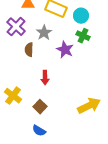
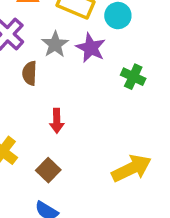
green cross: (83, 36) -> (133, 77), moved
purple star: (65, 50) -> (91, 48), moved

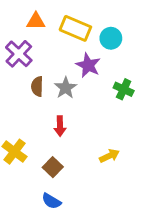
gray star: (55, 44) -> (66, 88), moved
yellow arrow: (131, 168) -> (109, 156), moved, size x0.6

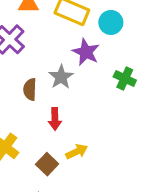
brown semicircle: (37, 86) -> (30, 89), moved
yellow arrow: (109, 156) -> (77, 152), moved

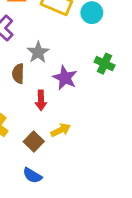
purple star: (86, 52) -> (65, 78), moved
gray star: (61, 77) -> (38, 52), moved

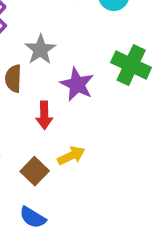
green cross: (105, 64) -> (131, 65), size x1.4

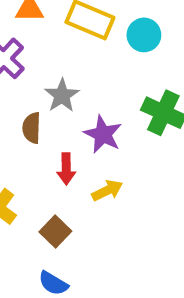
yellow arrow: (71, 156) -> (107, 190), moved

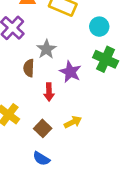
cyan circle: (144, 35) -> (99, 27), moved
yellow arrow: (107, 190) -> (73, 122), moved

